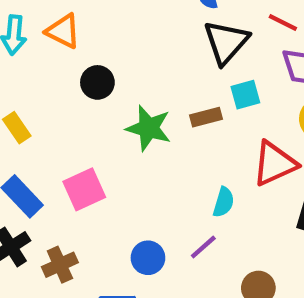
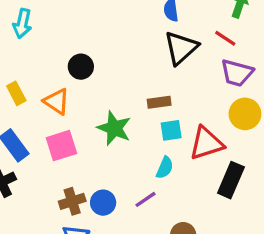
orange triangle: (63, 31) -> (57, 101), moved
cyan square: (245, 95) -> (171, 130), moved
green star: (149, 128) -> (114, 128), moved
brown cross: (60, 265) -> (72, 201), moved

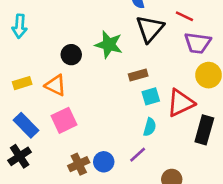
yellow rectangle: (16, 93) -> (22, 83), turned -72
green star: (114, 128) -> (109, 45), moved

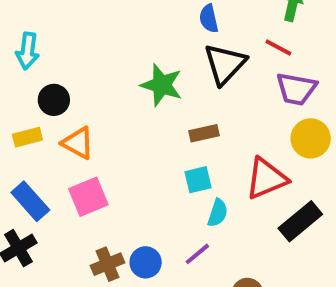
black circle: (71, 55) -> (54, 100), moved
cyan square: (151, 96) -> (198, 180), moved
black rectangle: (204, 130) -> (300, 221), turned 32

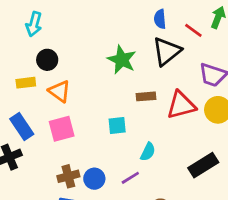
red line: (278, 48) -> (193, 30), moved
red triangle: (266, 179) -> (181, 105), moved
cyan square: (198, 180) -> (117, 126), moved

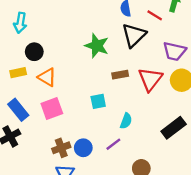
red triangle: (181, 105) -> (150, 79), turned -32

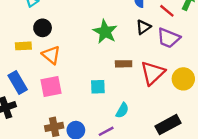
black triangle: (134, 35) -> (143, 27), size x0.6
purple trapezoid: (174, 51) -> (169, 38), moved

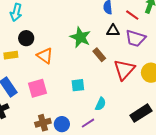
black triangle: (143, 27) -> (113, 31), turned 40
orange triangle: (51, 55) -> (45, 56), moved
brown rectangle: (124, 64) -> (99, 55), moved, turned 56

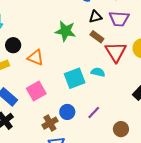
brown rectangle: (99, 55) -> (97, 37), moved
cyan square: (78, 85) -> (75, 78), size x1.5
cyan semicircle: (100, 104) -> (98, 72), moved, turned -88
blue circle: (62, 124) -> (67, 112), moved

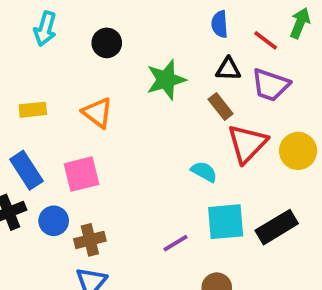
green star: (65, 31) -> (166, 80), turned 30
black circle: (13, 45) -> (107, 43), moved
cyan square: (75, 78) -> (226, 222), moved
blue circle: (67, 112) -> (54, 221), moved

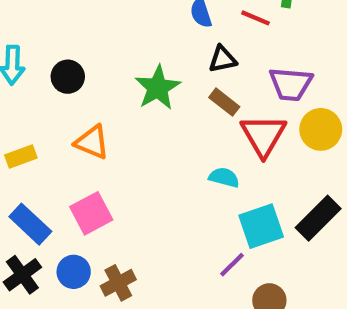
black circle: (107, 43) -> (68, 77), moved
purple trapezoid: (271, 85) -> (291, 84), moved
purple line: (176, 243) -> (232, 265), moved

